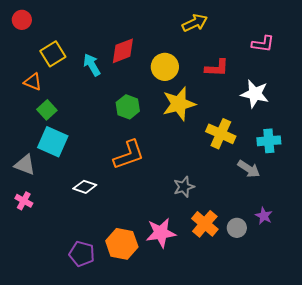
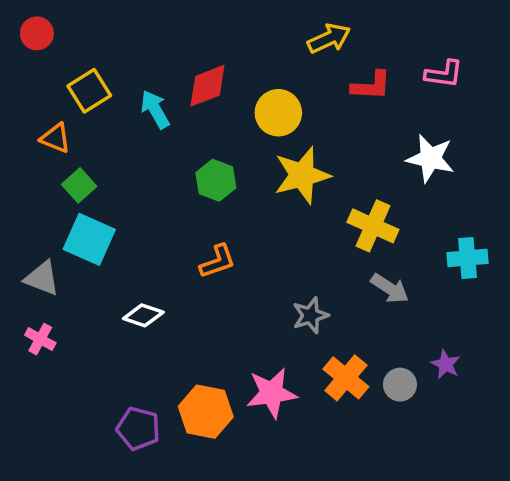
red L-shape: (217, 68) -> (371, 86), moved
cyan cross: (269, 141) -> (468, 258), moved
orange L-shape: (129, 155) -> (218, 261), size x0.7
gray arrow: (249, 169) -> (390, 288), moved

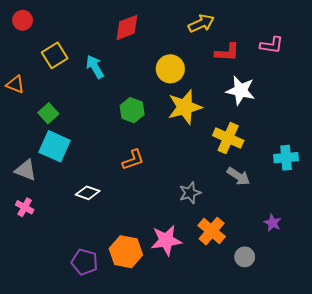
red diamond: (207, 86) -> (127, 28), moved
orange triangle: (55, 138) -> (15, 84), moved
white star: (430, 158) -> (241, 91), moved
gray circle: (400, 385) -> (245, 257), moved

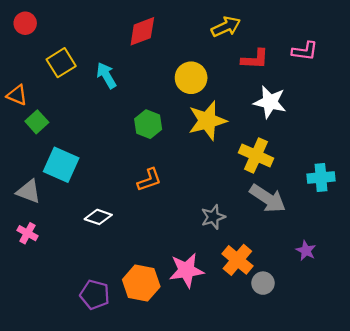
green square: (48, 113) -> (37, 122), moved
gray arrow: (238, 176) -> (268, 198), size x1.4
gray circle: (245, 257) -> (263, 283), moved

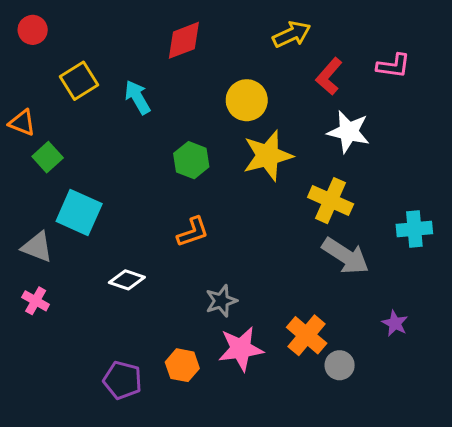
red L-shape: (255, 59) -> (329, 76), turned 128
gray star: (213, 217) -> (221, 301), moved
orange hexagon: (141, 283) -> (182, 365), size x0.7

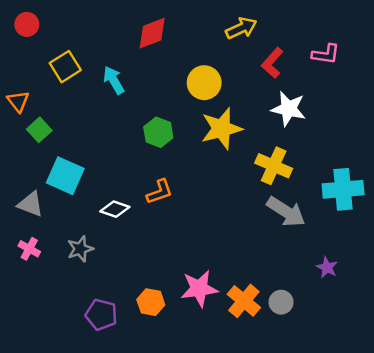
orange triangle: (22, 123) -> (18, 101), turned 30
cyan cross: (414, 229) -> (343, 189), size x1.4
white diamond: (127, 280) -> (115, 209), moved
gray star: (221, 301) -> (80, 249), moved
orange cross: (307, 335) -> (244, 301), moved

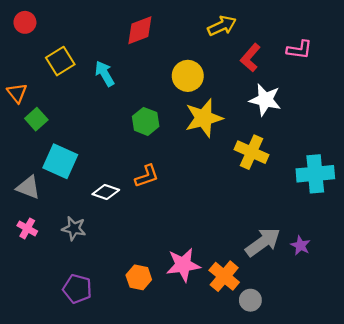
gray arrow: (286, 212) -> (263, 242), moved, turned -69
gray star: (80, 249) -> (74, 228), turned 30
gray circle: (281, 302) -> (250, 300), moved
purple pentagon: (101, 315) -> (77, 289), moved

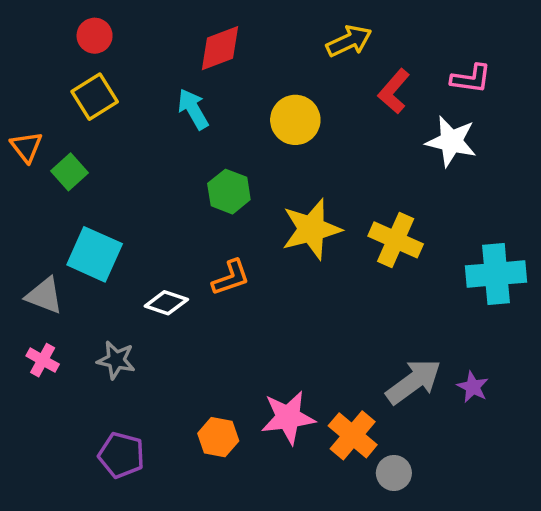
red circle: (25, 22) -> (95, 36), moved
cyan arrow: (105, 74) -> (193, 109), moved
white star: (265, 100) -> (451, 141), moved
yellow star: (204, 118) -> (311, 229), moved
green square: (36, 119) -> (69, 172), moved

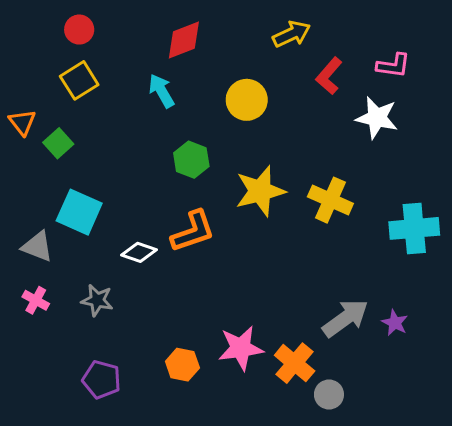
orange L-shape: (231, 278) -> (193, 231), size x1.4

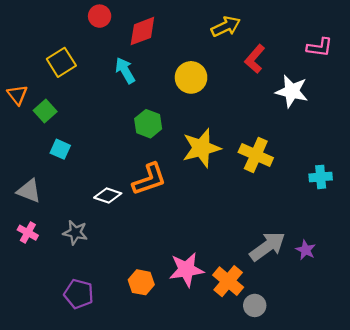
red circle: (79, 30) -> (100, 16), moved
pink L-shape: (393, 65) -> (320, 47), moved
cyan square: (79, 212) -> (60, 149), moved, size x0.6
cyan cross: (414, 228) -> (321, 177), size x0.6

